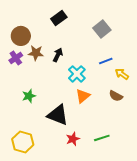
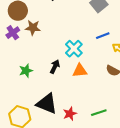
black arrow: (58, 55) -> (55, 67), moved
orange triangle: (83, 96) -> (80, 71), turned 35
black triangle: (58, 115) -> (47, 104), moved

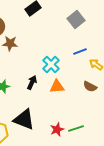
red star: (70, 114) -> (57, 129), moved

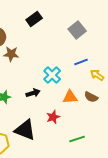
black arrow: (32, 82) -> (33, 93), turned 48
orange triangle: (57, 86) -> (70, 97), moved
red star: (57, 129) -> (53, 117), moved

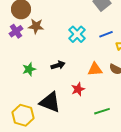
cyan cross: (52, 75) -> (77, 34), moved

